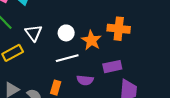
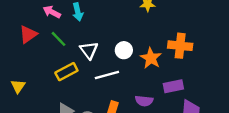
white line: (67, 58) -> (107, 75), moved

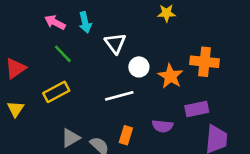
red triangle: (28, 34) -> (16, 68), moved
white triangle: (89, 50) -> (115, 43), moved
yellow rectangle: (66, 72) -> (56, 92), moved

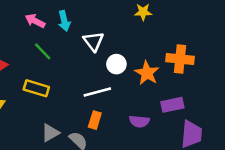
yellow rectangle: (56, 92) -> (36, 88), turned 45
orange rectangle: (126, 135) -> (95, 120), moved

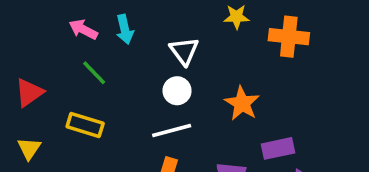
white triangle: (94, 41) -> (184, 51), moved
orange cross: (180, 59) -> (289, 37), moved
white circle: (116, 64) -> (177, 91), moved

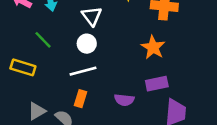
green line: (94, 73) -> (43, 40), moved
orange star: (242, 103) -> (153, 47), moved

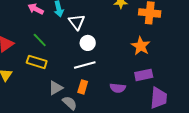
white triangle: (92, 16) -> (77, 22), moved
green line: (43, 40) -> (40, 40), moved
gray triangle: (37, 111) -> (56, 88), moved

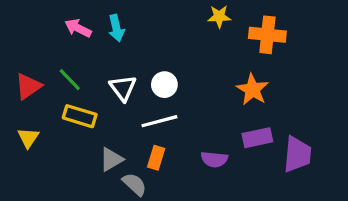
white triangle: (77, 22) -> (123, 88), moved
green line: (40, 40) -> (70, 80), moved
purple trapezoid: (159, 98) -> (297, 154), moved

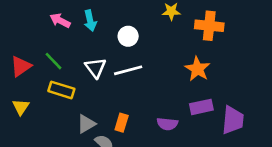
white circle: (164, 85) -> (128, 36), moved
white line: (159, 121) -> (128, 70), moved

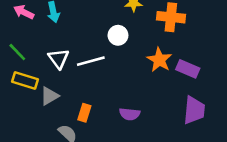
white circle: (128, 36) -> (118, 35), moved
purple rectangle: (201, 107) -> (188, 69), moved, turned 35
gray triangle: (86, 124) -> (50, 96), moved

